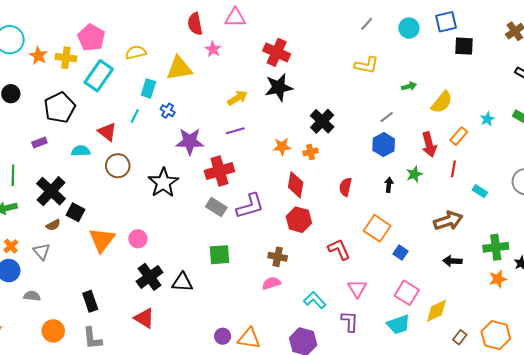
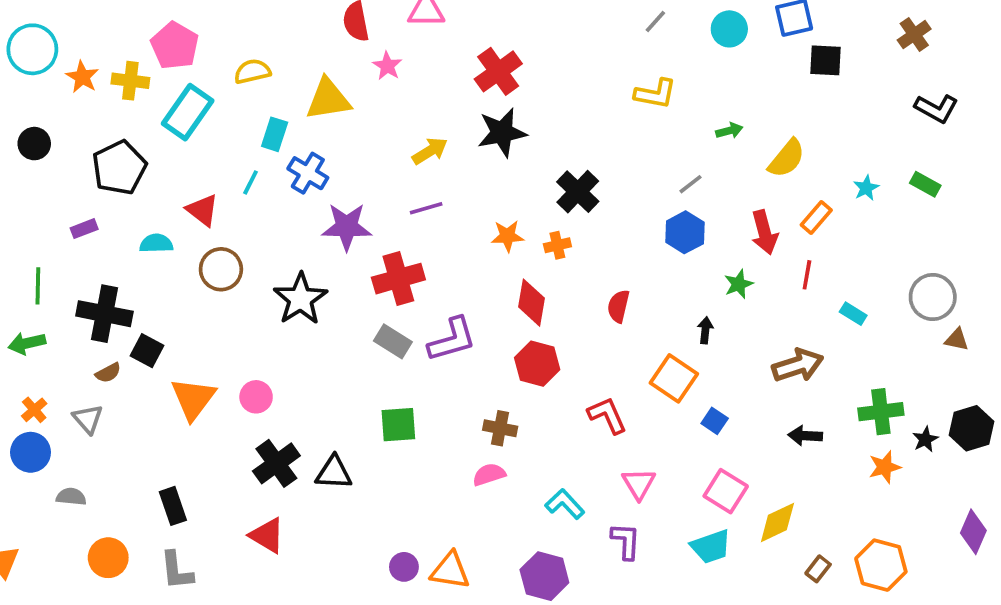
red cross: (277, 52) -> (498, 71), turned 30
blue cross: (168, 111) -> (308, 173), size x1.5
black arrow: (389, 185) -> (705, 330), moved
black cross: (51, 191) -> (104, 314), turned -32

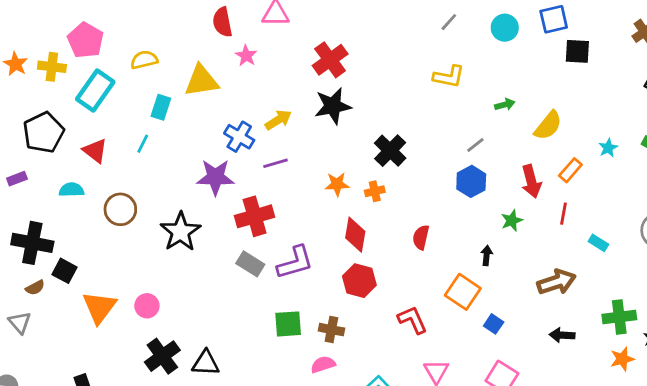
blue cross: (308, 173) -> (239, 137), moved
red triangle: (202, 210) -> (95, 151), moved
green square: (398, 425) -> (288, 324), moved

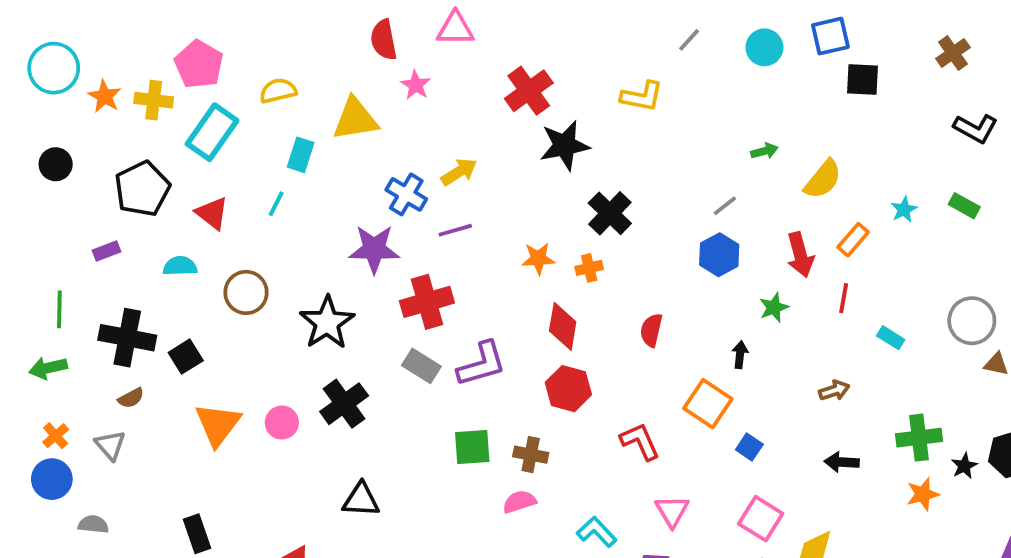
yellow L-shape: (449, 77) -> (642, 96), moved
black star: (333, 106) -> (565, 145), moved
black square: (64, 271) -> (186, 357), moved, turned 30
brown arrow: (556, 282) -> (834, 390), size x0.6
black cross: (162, 356) -> (344, 404), moved

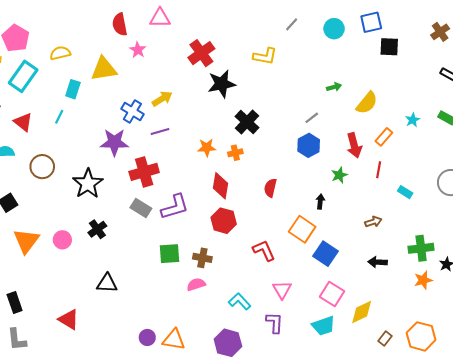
black cross: (344, 404) -> (97, 229), size x0.7
blue square: (749, 447) -> (326, 254), size x1.6

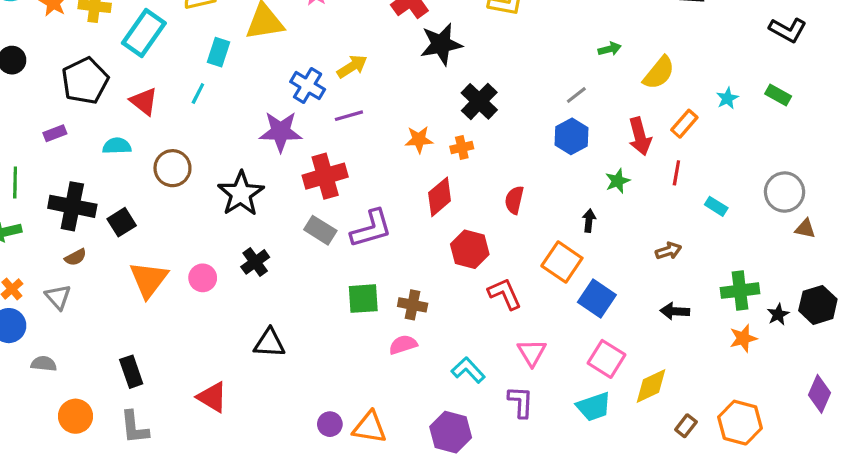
red diamond: (220, 186) -> (440, 197), turned 40
red hexagon: (224, 221) -> (470, 249), moved

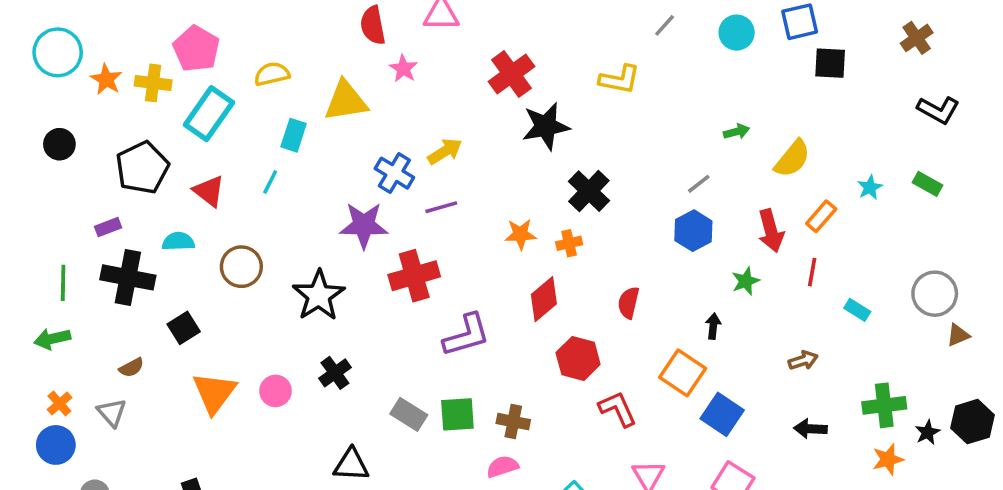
black cross: (72, 206) -> (128, 277), moved
brown triangle: (805, 229) -> (958, 335), turned -35
gray rectangle: (320, 230) -> (409, 414), moved

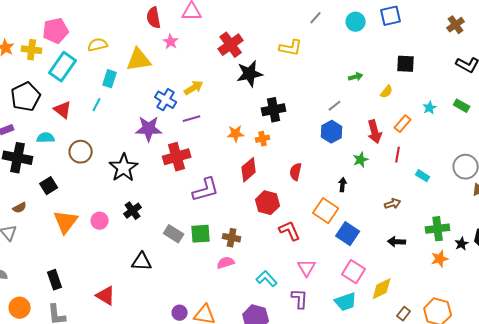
pink pentagon: (196, 49) -> (56, 31), turned 30
black square: (830, 63) -> (406, 64), moved
yellow semicircle: (792, 159) -> (387, 92), size x0.6
black cross: (589, 191) -> (274, 110), turned 35

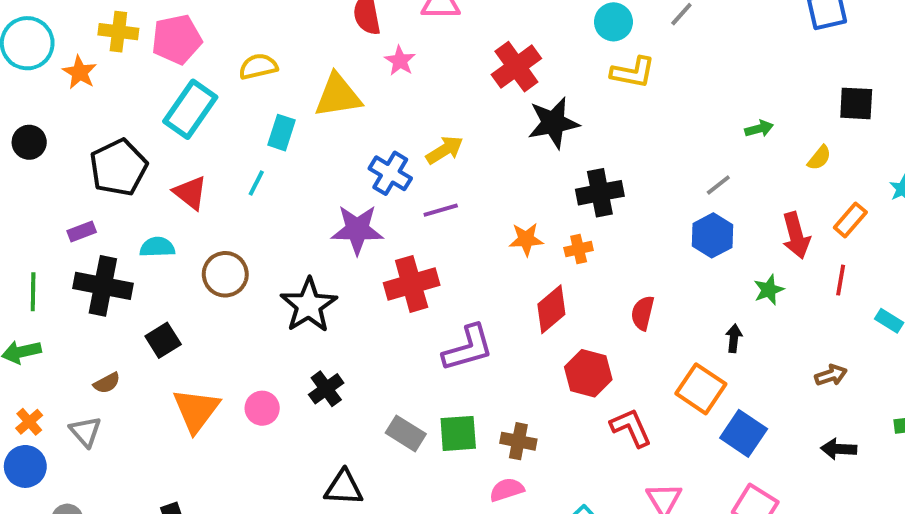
cyan circle: (356, 22) -> (613, 22), moved
yellow cross: (32, 50) -> (118, 32), moved

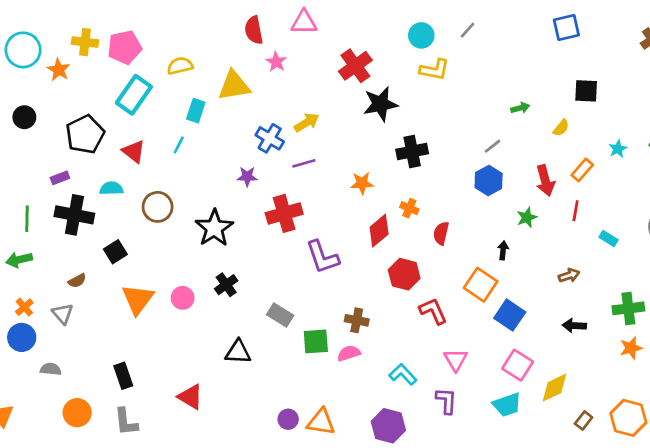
purple star: (357, 230) -> (247, 177), size x0.6
orange cross: (579, 249) -> (409, 208), moved, turned 36
purple L-shape: (468, 348) -> (322, 257), turned 87
green square: (458, 433) -> (316, 341), moved

